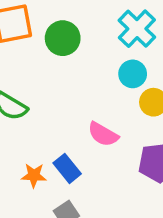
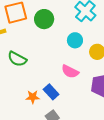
cyan circle: (133, 74) -> (75, 40), moved

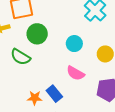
green circle: (44, 19) -> (37, 34), moved
cyan circle: (75, 40) -> (74, 44), moved

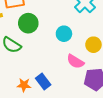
pink semicircle: (75, 73) -> (75, 61), moved

